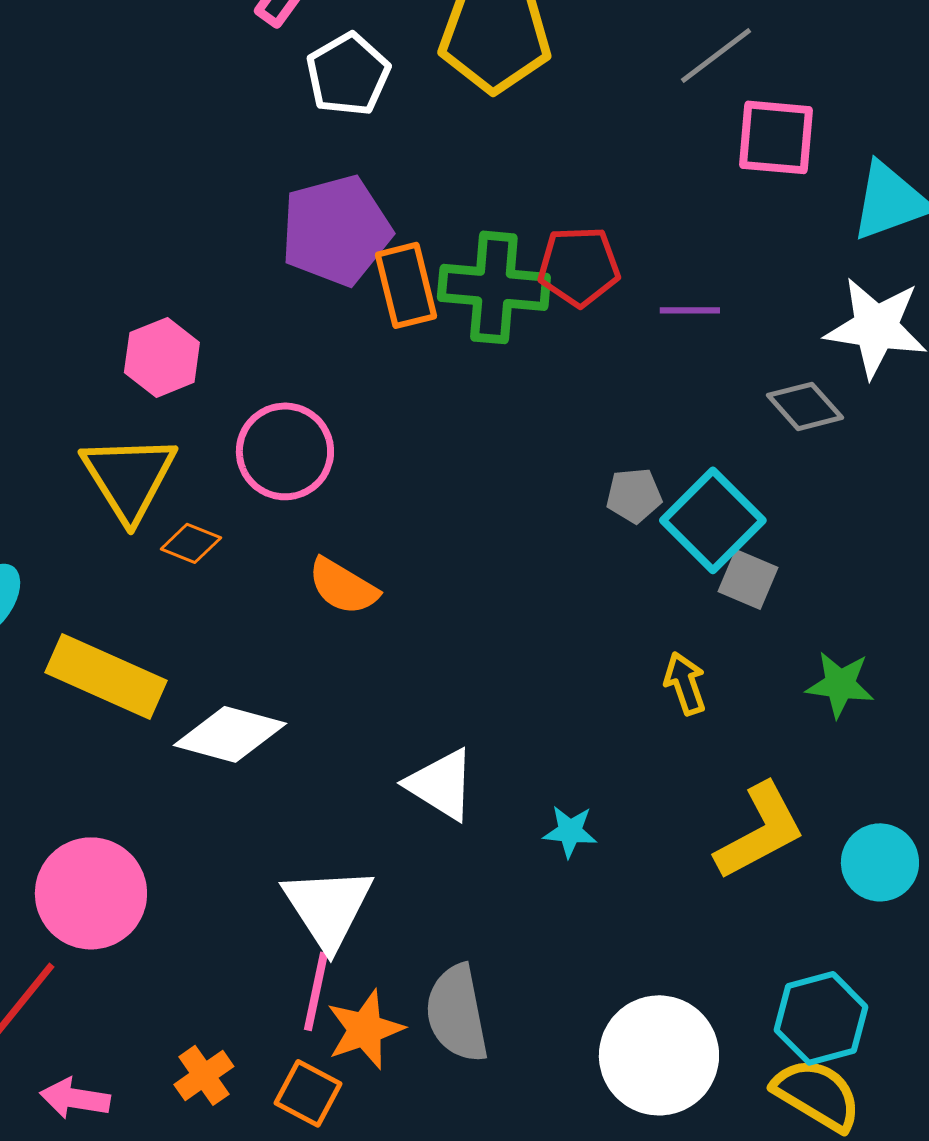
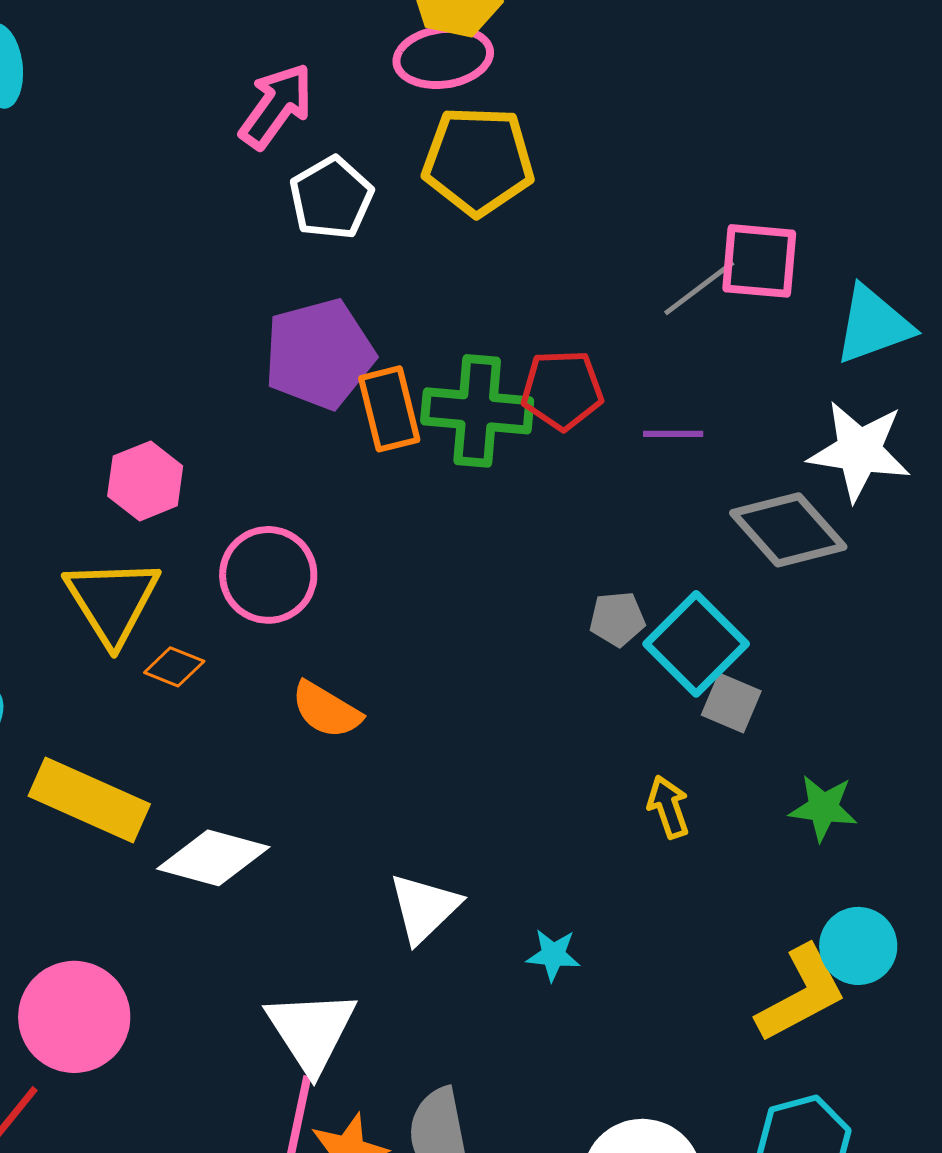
gray line: (716, 55) -> (699, 288), moved
gray diamond: (805, 406) -> (788, 530), size x1.5
white triangle: (441, 784) -> (424, 908), turned 44
yellow L-shape: (760, 831) -> (801, 994), moved
cyan circle: (880, 862) -> (858, 946), moved

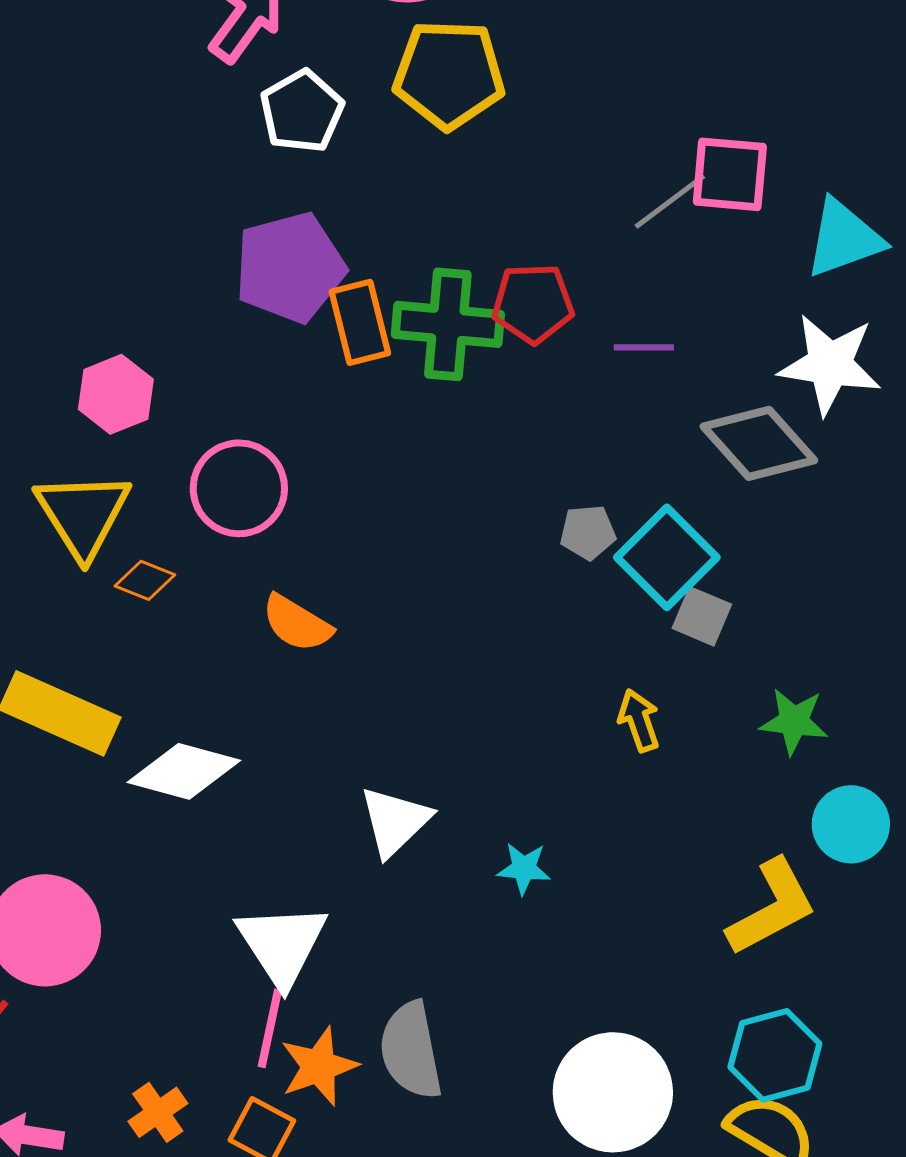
cyan circle: (858, 946) -> (851, 824), moved

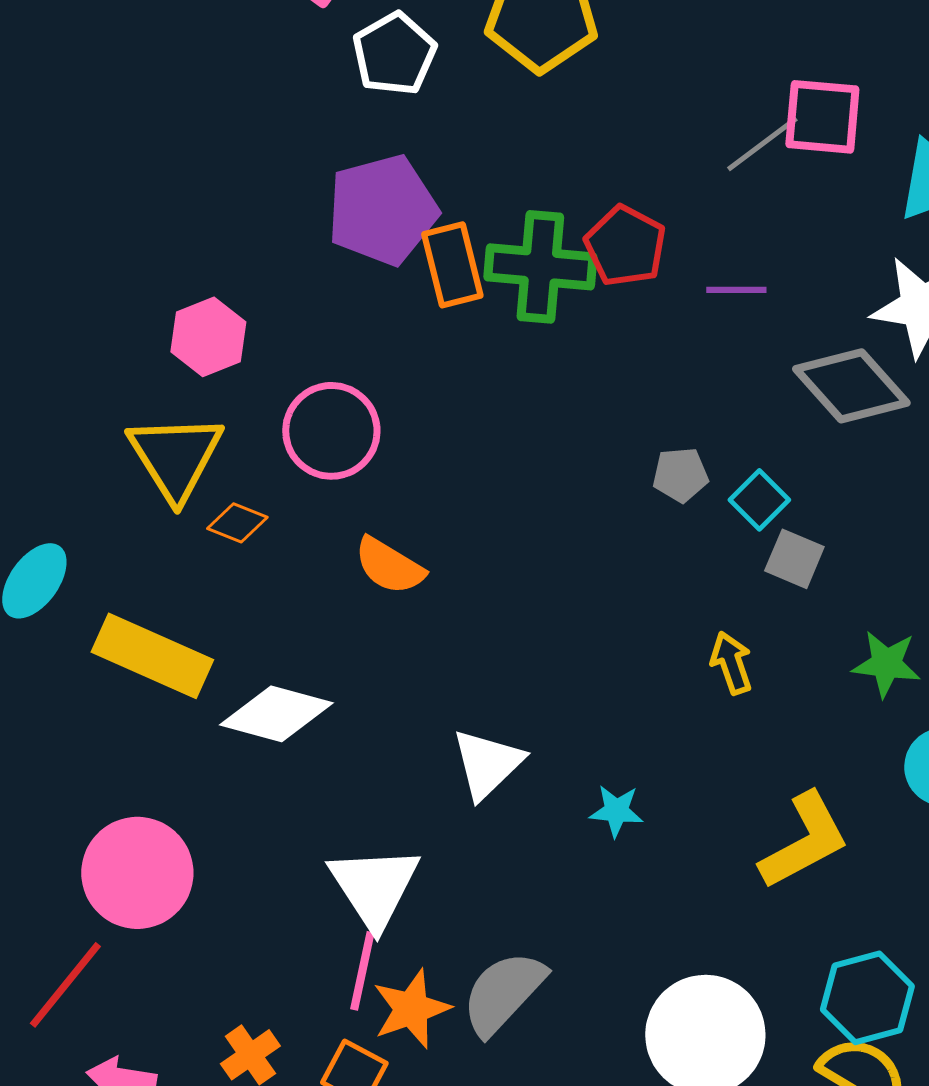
red pentagon: (533, 303) -> (625, 246), turned 30
cyan square: (667, 557) -> (759, 500), size x0.6
yellow L-shape: (772, 907) -> (804, 841), moved
gray semicircle: (411, 1050) -> (503, 993), turned 54

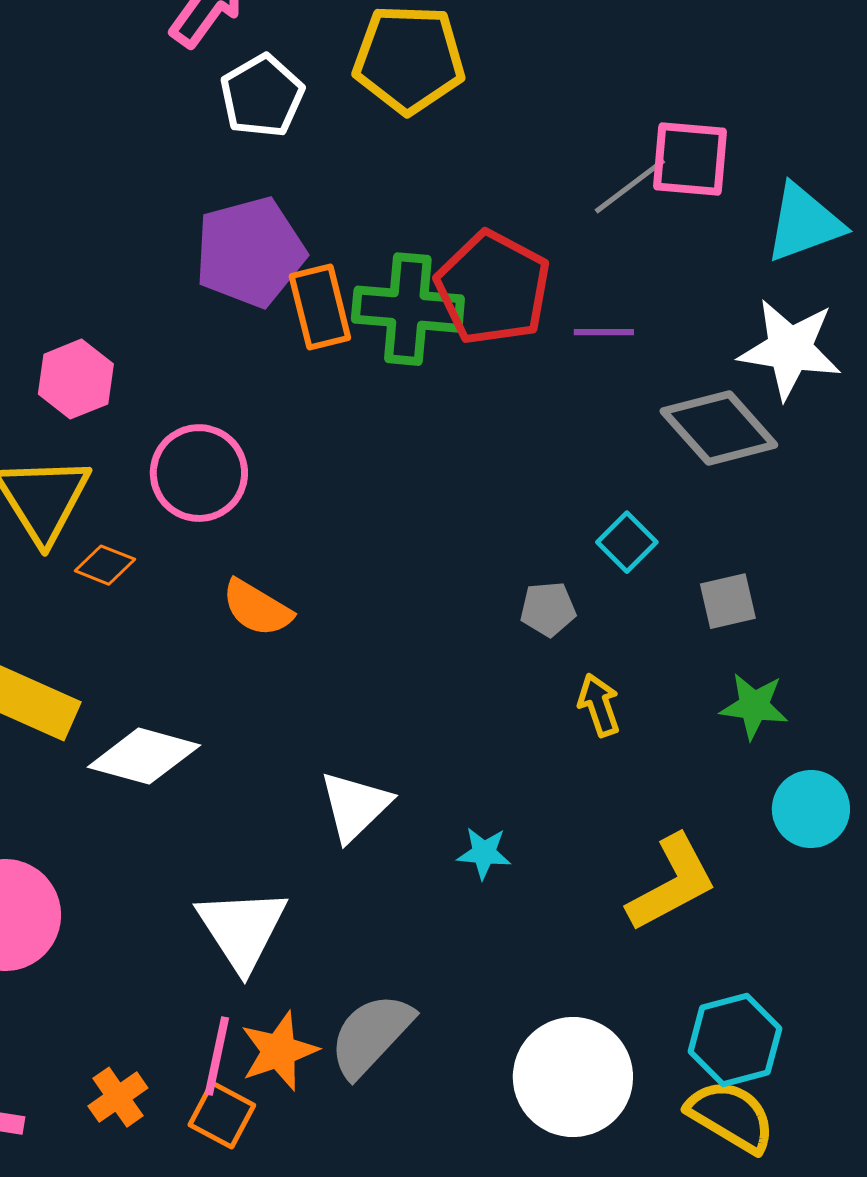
red pentagon: (625, 246) -> (493, 288), size x1.4
gray pentagon: (680, 475) -> (548, 609), moved
gray square: (794, 559) -> (728, 601), moved, turned -36
pink line: (362, 971) -> (217, 1056), moved

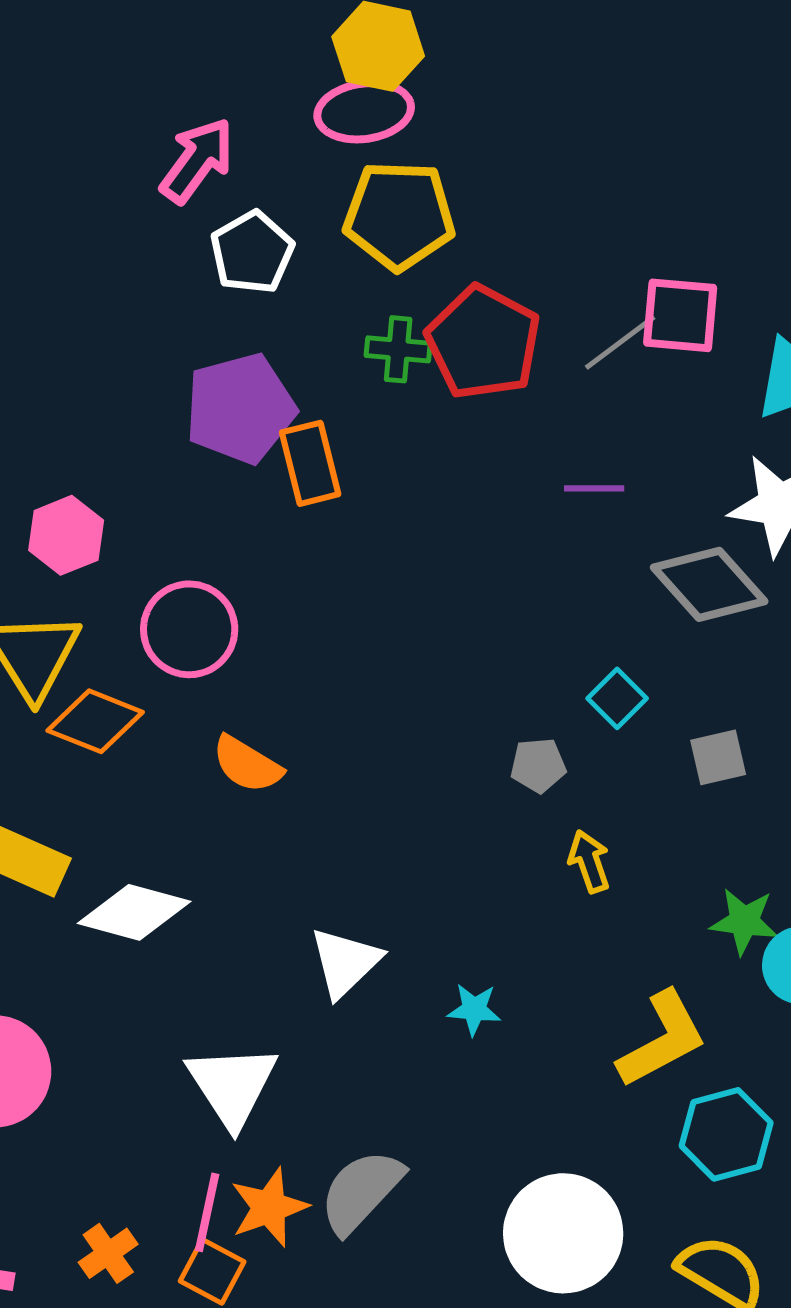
red pentagon: (493, 288) -> (483, 342), moved
green cross: (408, 309) -> (398, 349), moved, size x0.6
orange diamond: (105, 565) -> (95, 721), size x1.6
green star: (754, 706) -> (744, 921), moved
cyan hexagon: (735, 1040) -> (726, 1134), moved

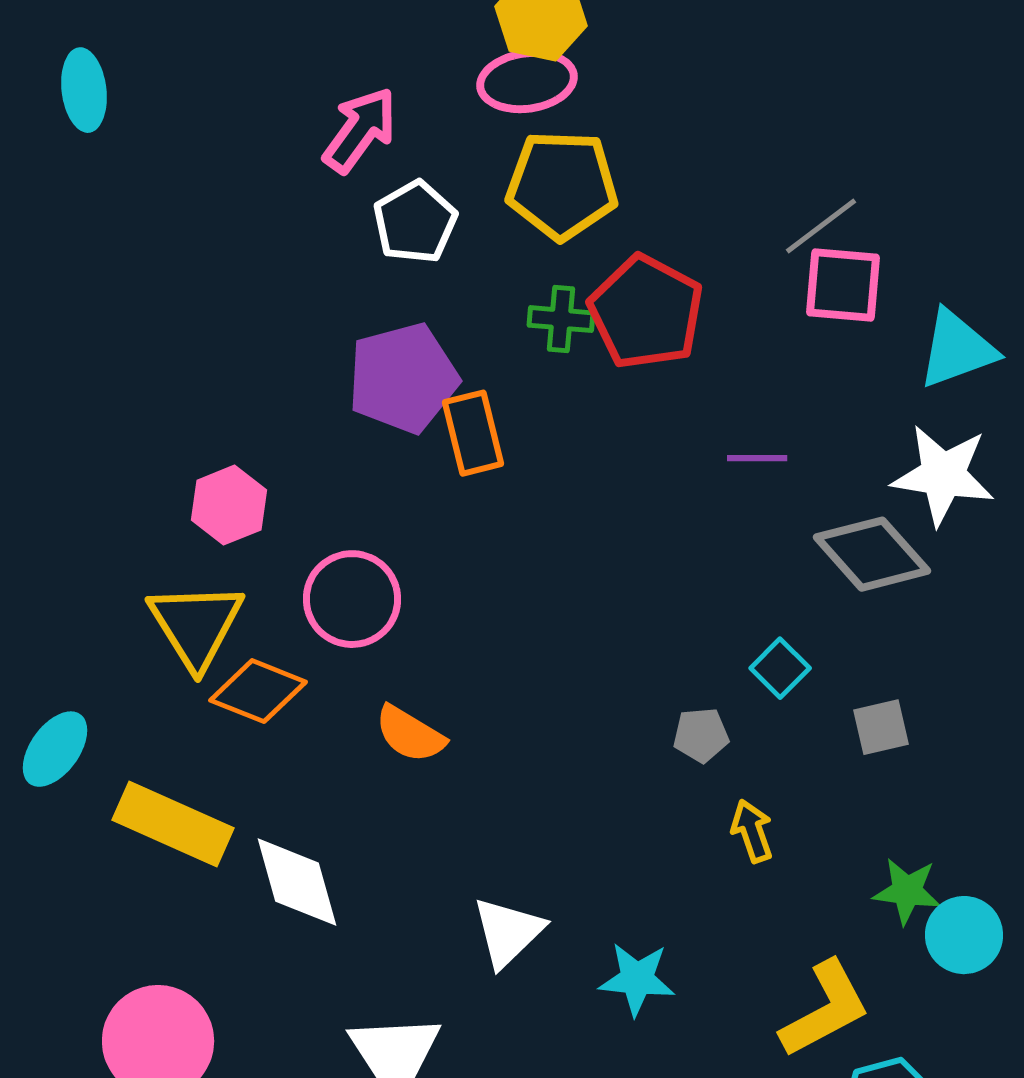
gray line: (620, 342) -> (821, 226), moved
white diamond: (134, 912) -> (297, 882), turned 59
cyan star: (474, 1009) -> (637, 979), size x1.4

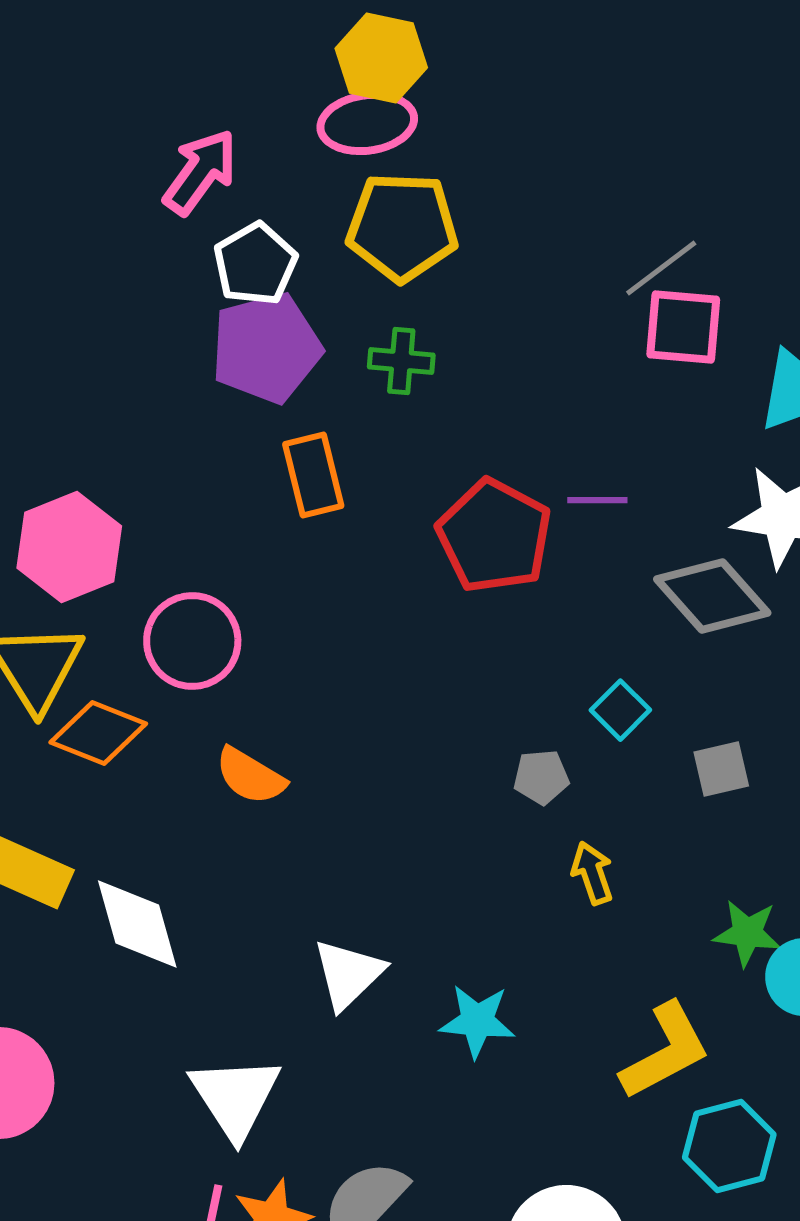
red pentagon: (646, 312) -> (494, 536), moved
purple pentagon: (403, 378) -> (266, 348), moved
pink hexagon: (229, 505) -> (69, 547), size x1.4

